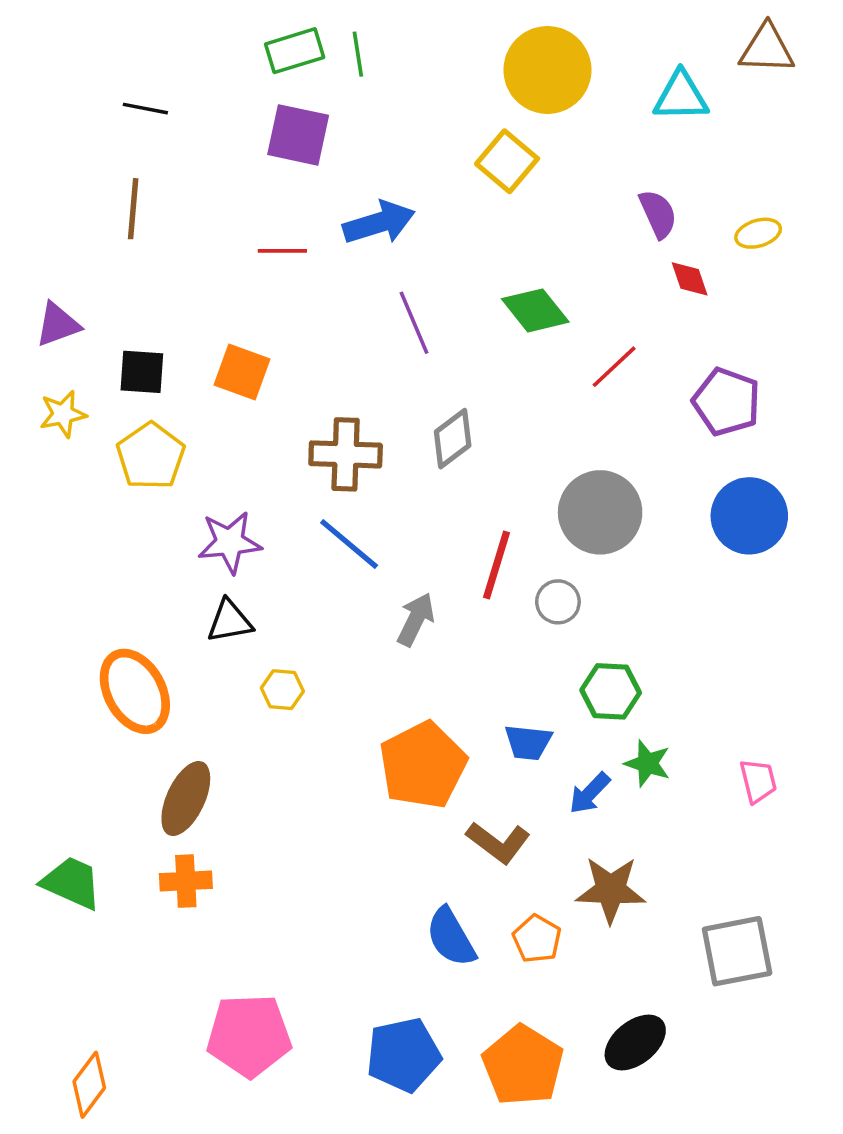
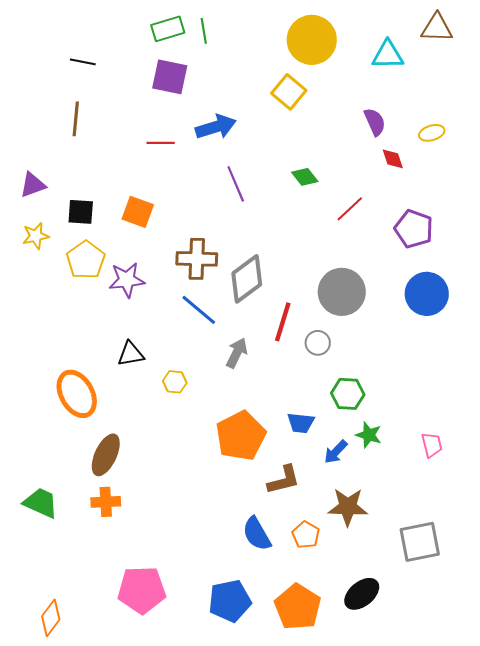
green diamond: (535, 310) -> (305, 177), size x0.7
gray diamond: (453, 439) -> (247, 279), moved, size x1.4
purple star: (230, 542) -> (127, 280), moved
yellow hexagon: (282, 690) -> (175, 382), moved
brown L-shape: (498, 842) -> (284, 480), turned -51

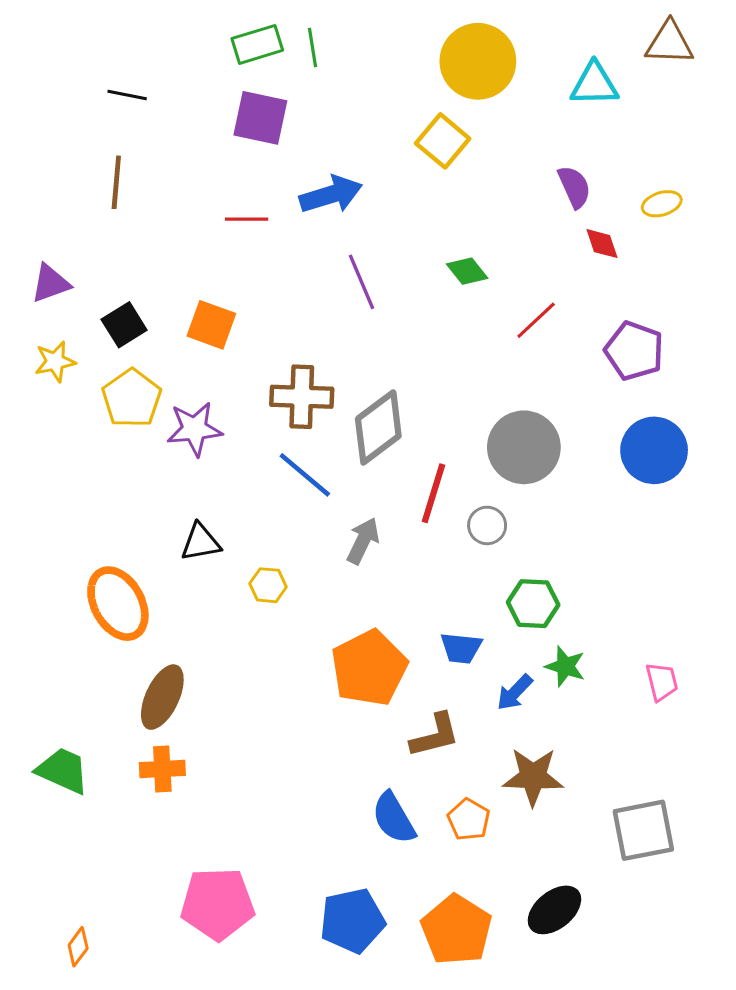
black square: (81, 212) -> (124, 325), turned -36
orange diamond: (51, 618) -> (78, 947), size x0.7

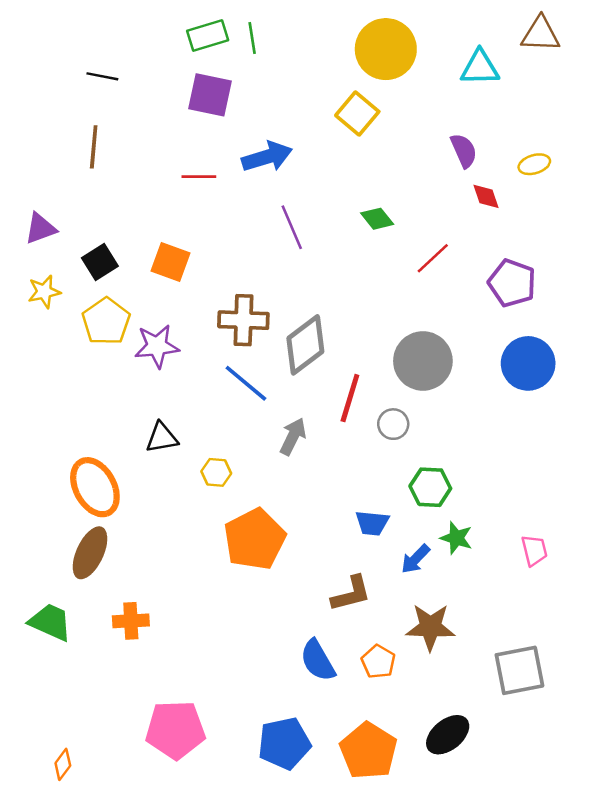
orange pentagon: (369, 668) -> (255, 539), moved
brown ellipse: (162, 697) -> (90, 553), moved

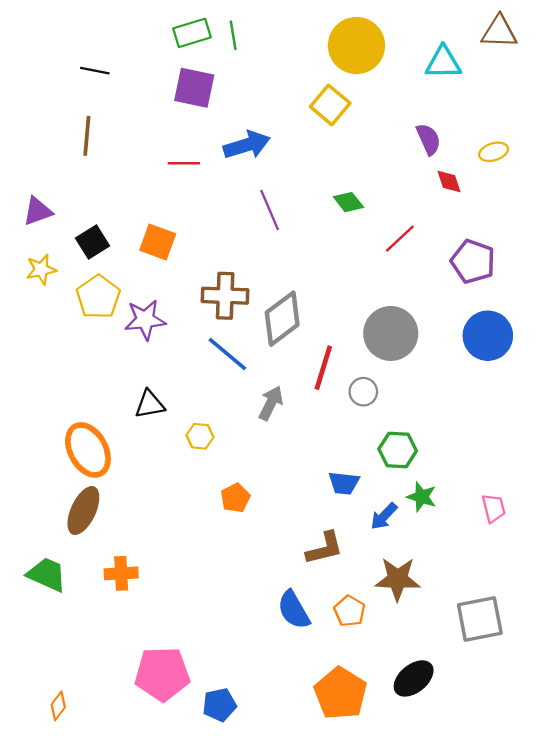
orange pentagon: (255, 539) -> (235, 498), size x0.5
blue pentagon: (284, 743) -> (219, 705), moved, size x0.7

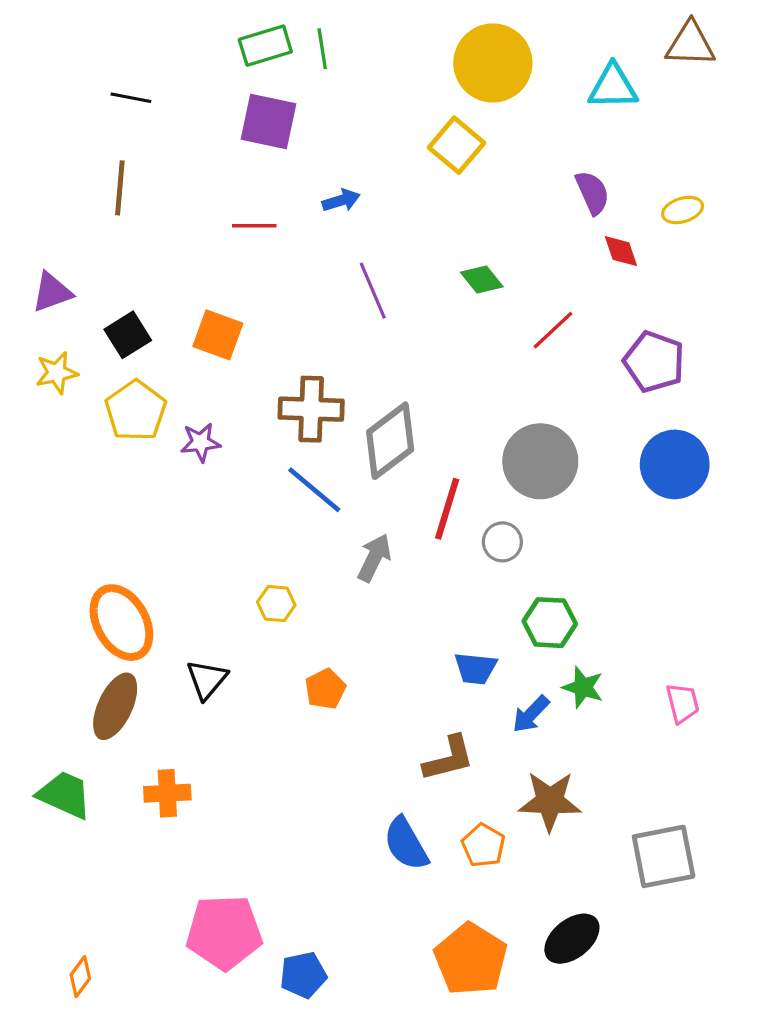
blue arrow: (247, 145) -> (341, 200), size x0.6
purple star: (145, 320) -> (200, 442), size x0.7
black triangle: (150, 404) -> (207, 679), moved, turned -40

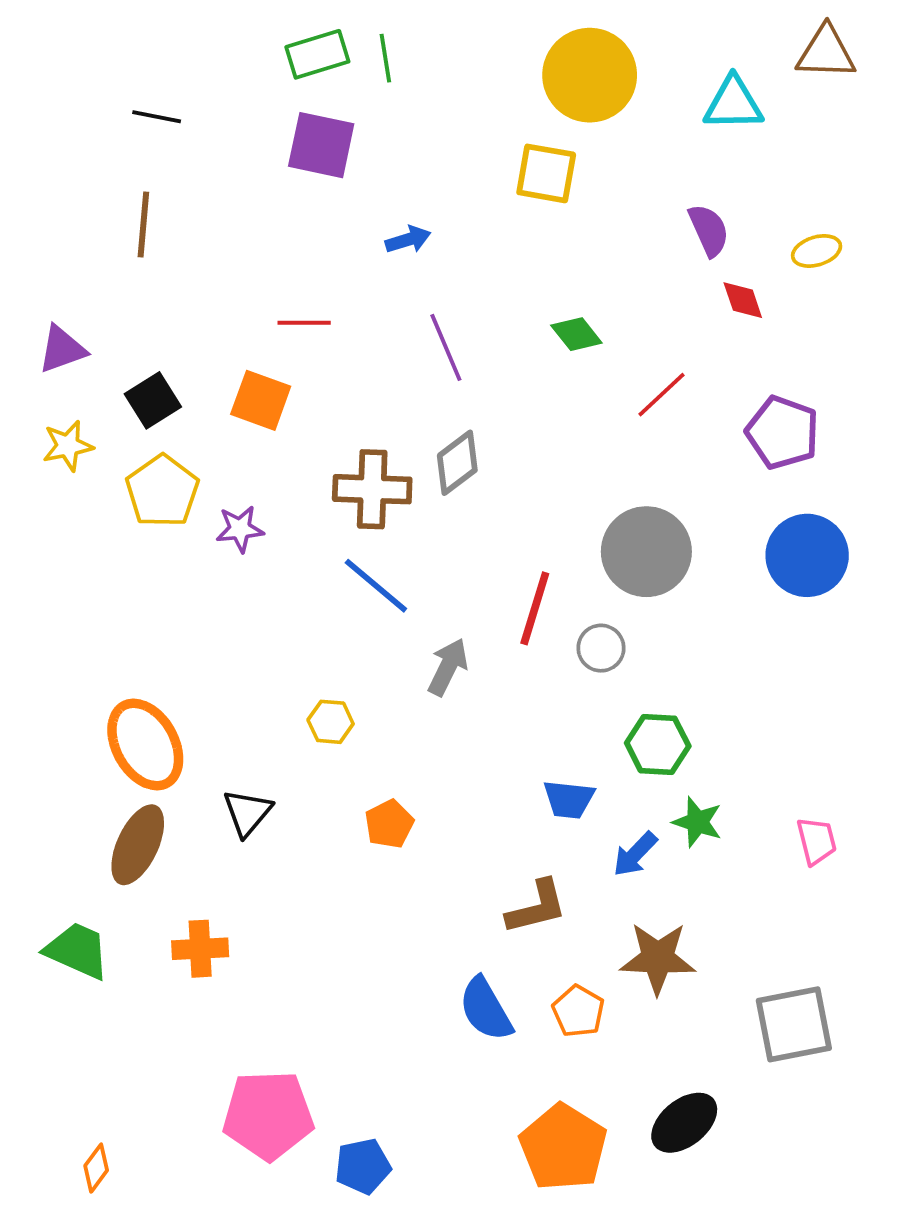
yellow square: (457, 145) -> (546, 173), turned -30
red line: (254, 226) -> (304, 323), moved
gray diamond: (390, 441) -> (457, 463), moved, size x0.7

